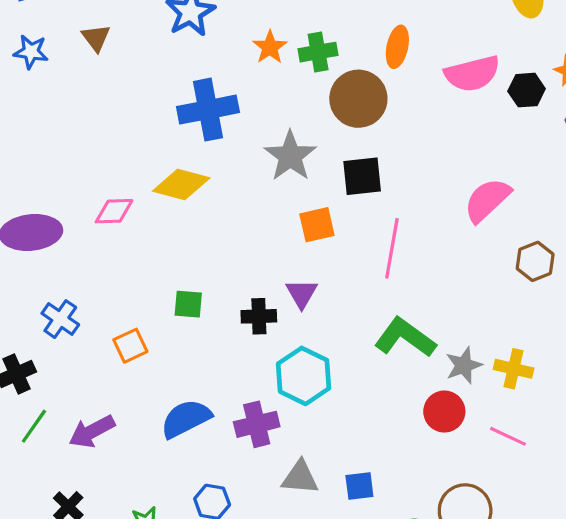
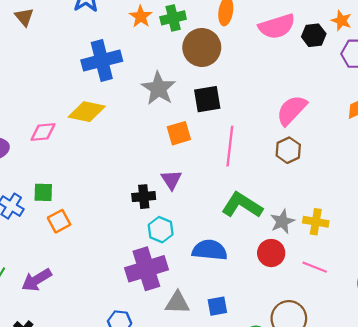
brown hexagon: (535, 261) -> (288, 150), moved
green square: (188, 304) -> (43, 192), moved
cyan hexagon: (304, 376) -> (161, 230), moved, size x0.7
blue semicircle: (186, 419) -> (210, 250), moved, turned 36
purple cross: (257, 424) -> (146, 269), size x1.4

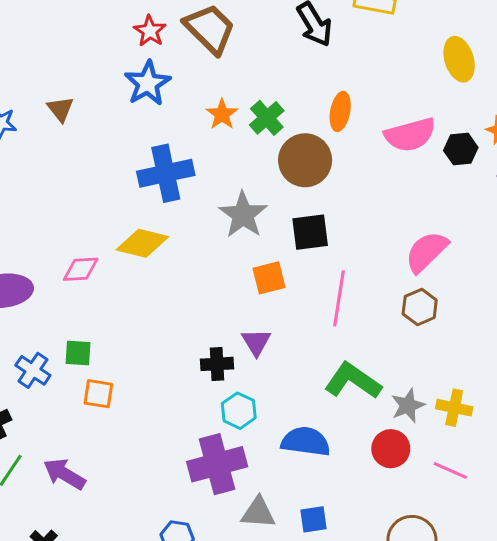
green cross: (173, 18) -> (267, 118), turned -30
orange square: (59, 221) -> (98, 394), turned 35
purple arrow: (37, 280) -> (64, 474), turned 60

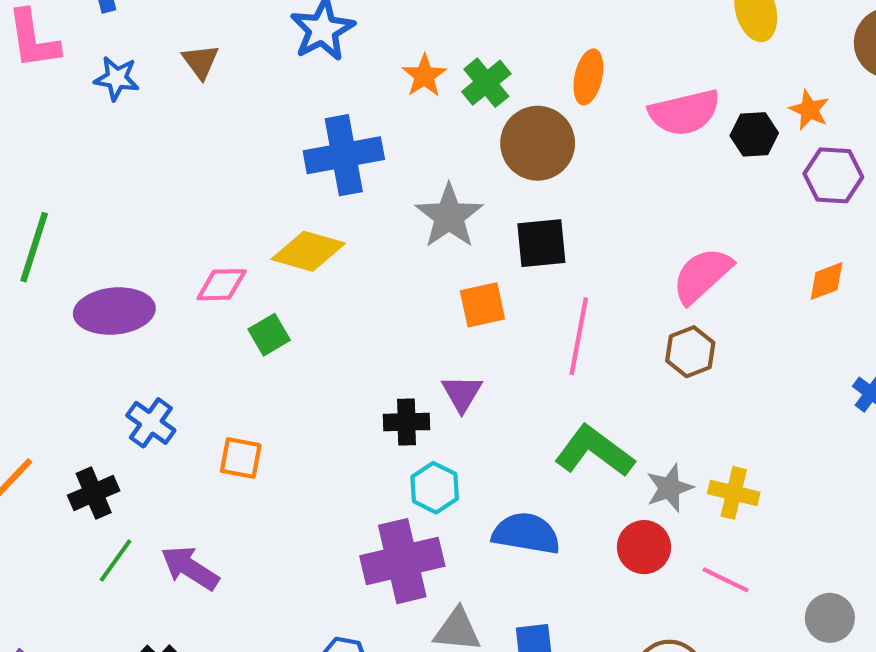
green square: (78, 353) -> (269, 335), moved, turned -36

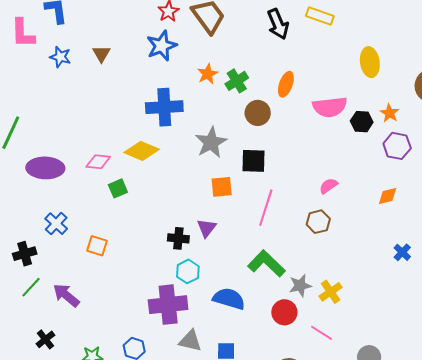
brown circle: (538, 143) -> (258, 113), size x0.7
pink semicircle: (702, 275) -> (328, 186), size x0.6
yellow cross: (734, 493) -> (331, 292), turned 35

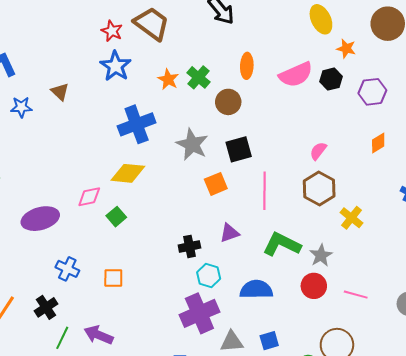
orange star: (390, 113) -> (346, 49), moved
brown hexagon: (318, 222) -> (319, 188), size x1.4
purple triangle: (207, 228) -> (229, 233), moved, turned 50
yellow cross: (331, 292) -> (352, 218), moved

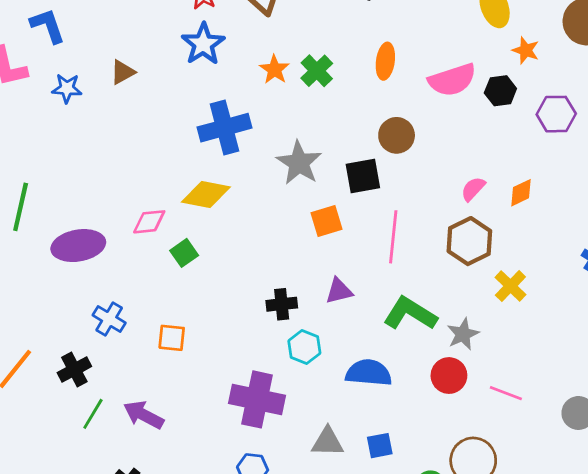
brown triangle: (60, 92) -> (123, 72), turned 42
brown circle: (228, 102) -> (397, 135), moved
orange diamond: (378, 143) -> (521, 193), moved
purple cross: (199, 313) -> (257, 399), moved, turned 30

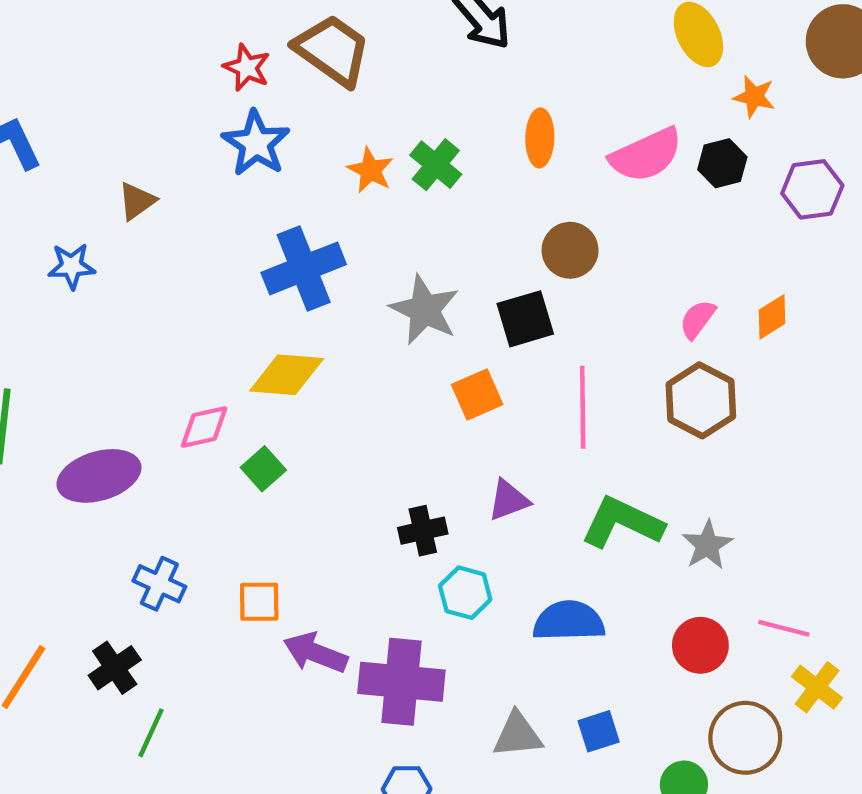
blue star: (67, 88) -> (72, 266), moved
yellow cross: (510, 286) -> (817, 687), moved
red circle: (449, 376) -> (700, 645), moved
purple arrow: (144, 415) -> (315, 653), moved

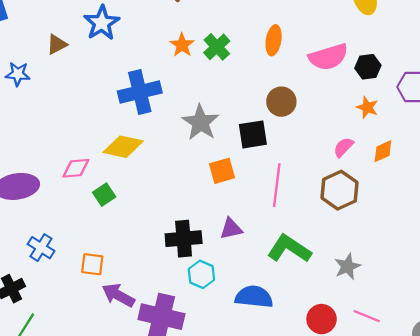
orange star: (754, 97) -> (367, 107), moved
blue star: (256, 143) -> (102, 23), moved
black cross: (423, 531) -> (184, 239), size x1.4
gray star: (707, 545) -> (347, 267), moved

